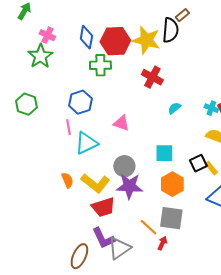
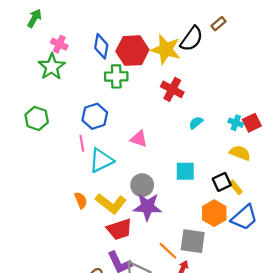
brown rectangle: (182, 15) -> (219, 24), moved
black semicircle: (170, 30) -> (192, 39), turned 30
orange hexagon: (172, 184) -> (214, 213), moved

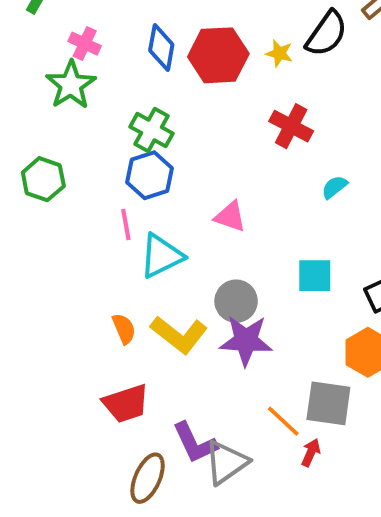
yellow star: (166, 50) -> (279, 53), size x0.5
green cross: (116, 76) -> (151, 130), moved, turned 30
red trapezoid: (119, 229) -> (126, 403), moved

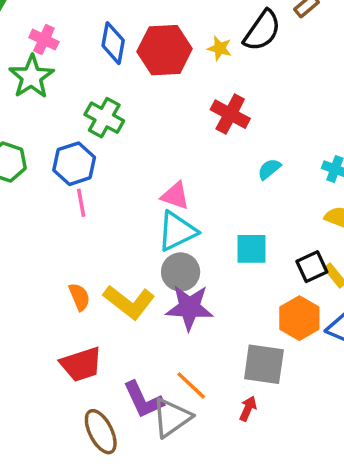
blue hexagon: (150, 175) -> (74, 164), moved
cyan triangle: (161, 256) -> (177, 231), moved
orange line: (283, 421) -> (191, 386), moved
brown ellipse: (148, 478) -> (101, 432), turned -51

